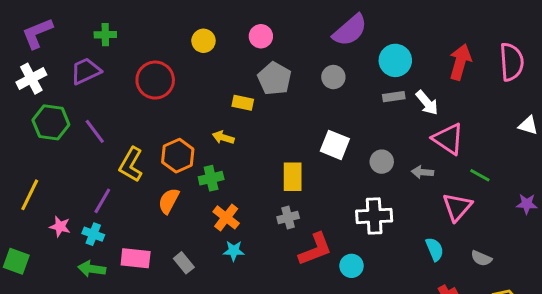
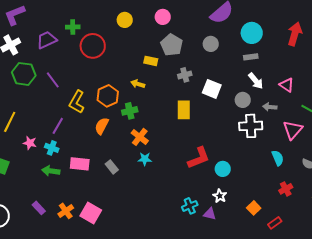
green cross: (105, 35) -> (73, 27), moved
white arrow: (427, 103) -> (256, 81), moved
pink triangle: (448, 139) -> (287, 85), size x0.7
white cross: (374, 216) -> (251, 126), moved
gray cross: (288, 217) -> (185, 75), moved

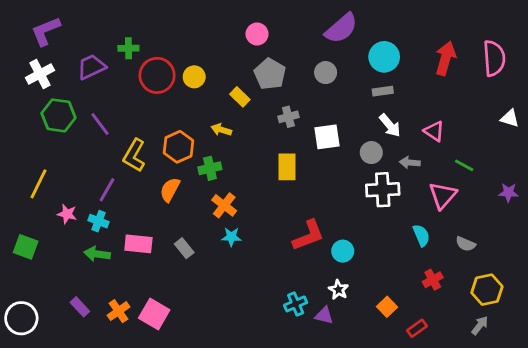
yellow circle: (125, 20) -> (194, 77), moved
yellow rectangle: (151, 61) -> (240, 97), turned 32
white square: (212, 89) -> (327, 137), turned -30

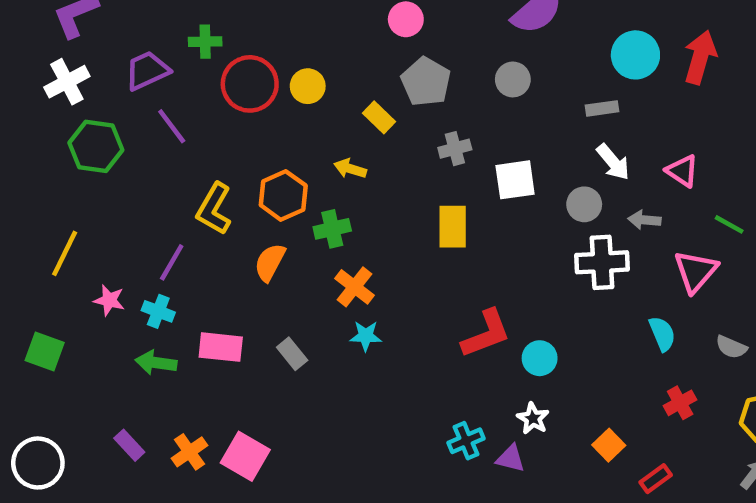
cyan circle: (384, 57) -> (635, 55), moved
purple line: (100, 124) -> (172, 126), moved

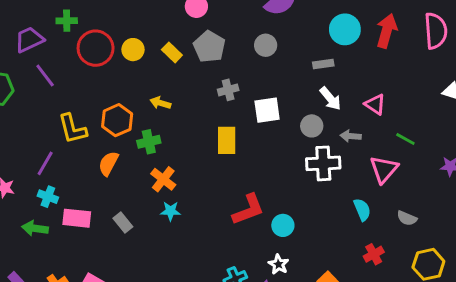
yellow rectangle: (379, 117) -> (172, 52), moved
yellow L-shape: (214, 209) -> (72, 129), turned -44
cyan cross: (158, 311) -> (48, 197), moved

